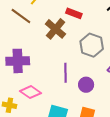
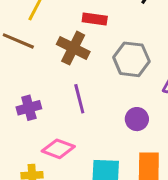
purple cross: (18, 61) -> (29, 108), size x0.7
purple line: (66, 73) -> (79, 99), moved

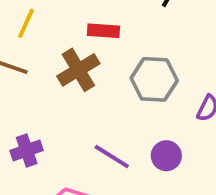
brown cross: (73, 48) -> (78, 70), turned 36
purple line: (79, 99) -> (112, 157), moved, turned -40

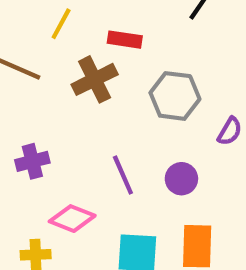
yellow line: (26, 23) -> (61, 24), moved
purple line: (112, 157) -> (123, 175), turned 30

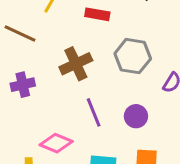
brown cross: (95, 79) -> (76, 64), moved
purple cross: (32, 161) -> (23, 85), moved

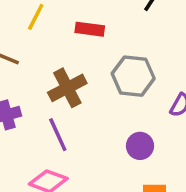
purple line: (94, 112) -> (58, 135), moved

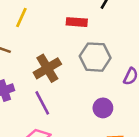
red rectangle: (90, 29) -> (77, 22), moved

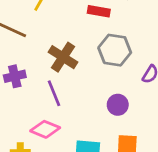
brown cross: (47, 68) -> (63, 57), turned -32

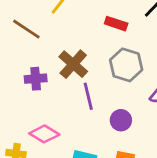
purple cross: (15, 76) -> (36, 79), moved
purple line: (54, 93) -> (88, 96), moved

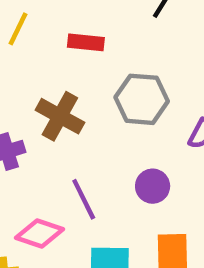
red rectangle: (116, 24) -> (86, 42), moved
purple line: (88, 96) -> (84, 199), moved

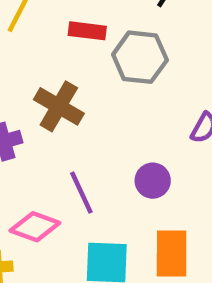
gray hexagon: (142, 99) -> (140, 57), moved

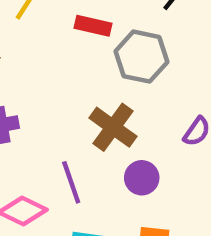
brown cross: (59, 106) -> (113, 127), moved

